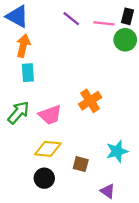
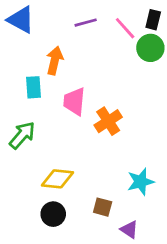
purple line: (71, 19) -> (86, 23), turned -54
pink line: (104, 23) -> (125, 28), turned 42
orange arrow: (23, 46) -> (55, 61), moved
pink trapezoid: (50, 115) -> (74, 101), moved, turned 115
brown square: (81, 164) -> (103, 207), moved

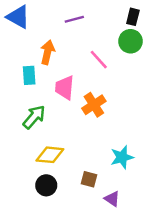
pink line: (125, 28) -> (99, 60), moved
green arrow: (22, 135) -> (34, 117), moved

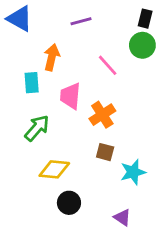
brown square: (89, 179) -> (105, 152), moved
black circle: (46, 185) -> (69, 203), moved

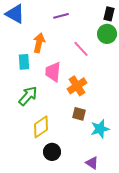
yellow diamond: (54, 169) -> (41, 127), turned -40

